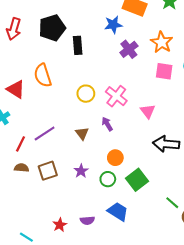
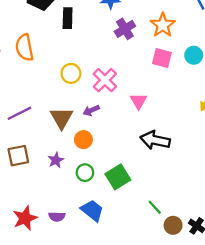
purple arrow: (107, 124) -> (91, 110), turned -88
brown triangle: (82, 133) -> (62, 118), size x1.5
orange circle: (115, 158) -> (83, 140), moved
red star: (60, 225) -> (25, 218), size x1.5

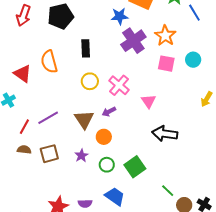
black rectangle: (68, 18) -> (86, 48), moved
purple cross: (125, 29) -> (133, 41), size x1.4

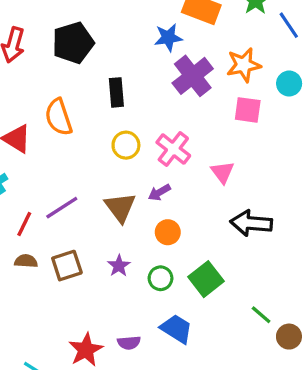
orange star: (165, 36) -> (244, 65), turned 30
cyan circle: (193, 60) -> (289, 84), moved
orange circle: (104, 137) -> (168, 232), moved

